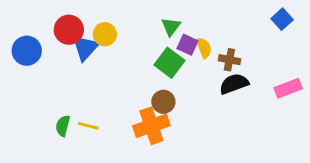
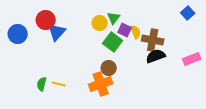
yellow circle: (105, 34) -> (100, 23), moved
brown cross: (229, 60) -> (153, 40), size x1.5

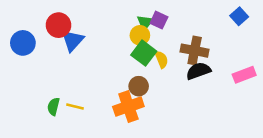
yellow circle: (100, 23) -> (140, 35), moved
purple square: (125, 30) -> (159, 20), moved
yellow semicircle: (136, 32) -> (162, 59), moved

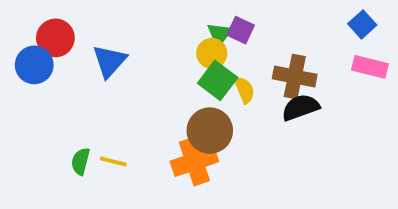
red circle: (58, 25) -> (55, 38), moved
pink rectangle: (244, 75) -> (370, 67), moved, turned 35
brown circle: (139, 86) -> (210, 131), size x1.5

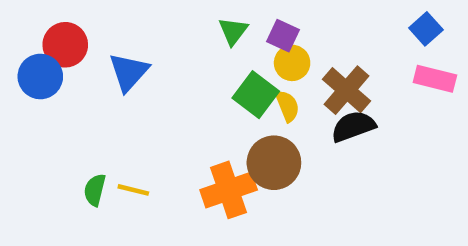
green triangle: (219, 34) -> (233, 31), moved
yellow circle: (212, 53) -> (292, 63), moved
brown cross: (295, 77) -> (346, 90), turned 30
brown circle: (210, 131) -> (274, 163), moved

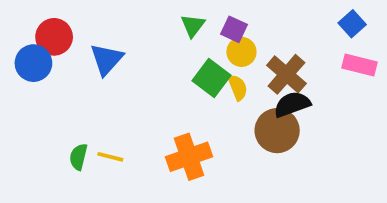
brown circle: (274, 163) -> (277, 131), moved

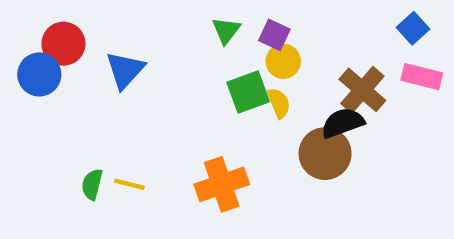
brown cross: (286, 74) -> (362, 90), moved
green square: (211, 78) -> (248, 92), turned 33

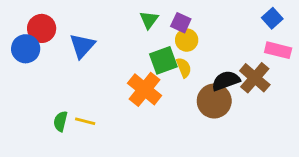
brown cross: (362, 90) -> (255, 78), moved
orange cross: (222, 184) -> (145, 89), moved, turned -32

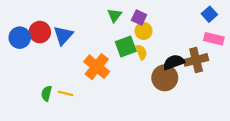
red circle: (42, 28) -> (40, 32), moved
brown cross: (255, 78) -> (196, 60), turned 35
orange cross: (145, 89) -> (97, 67), moved

